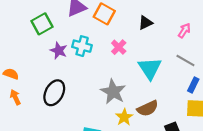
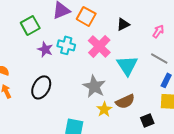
pink cross: (119, 47) -> (99, 46), size x1.6

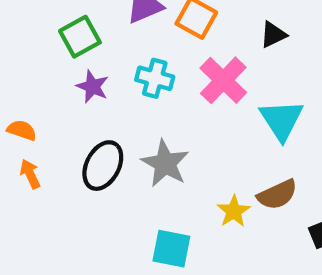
purple star: (45, 49) -> (92, 87), moved
gray star: (94, 86) -> (165, 163), moved

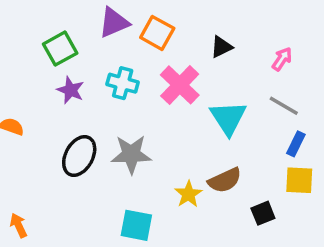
gray star: (165, 163) -> (131, 154), turned -30
orange arrow: (30, 174) -> (19, 225), moved

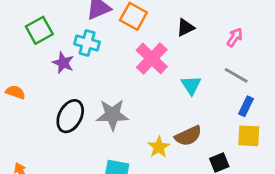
green square: (60, 49) -> (39, 30), moved
cyan cross: (123, 83) -> (87, 43), moved
cyan triangle: (228, 118) -> (191, 85), size x0.7

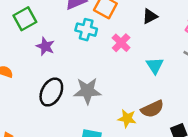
cyan cross: (87, 43) -> (86, 30), moved
pink cross: (152, 58) -> (121, 43), size x0.7
yellow star: (159, 147) -> (127, 118), turned -30

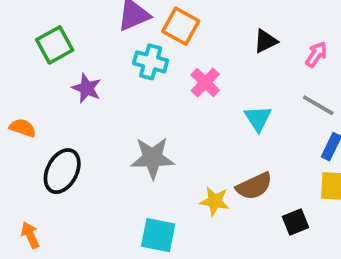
black triangle: (150, 16) -> (265, 41), moved
black ellipse: (51, 92) -> (62, 171), moved

